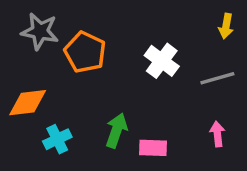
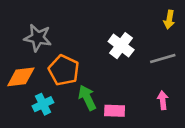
gray star: (40, 31) -> (38, 38), moved
orange pentagon: (85, 52) -> (64, 70), moved
green arrow: (116, 130) -> (87, 98), turned -45

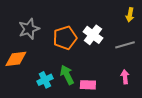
gray star: (38, 38) -> (29, 29), turned -30
orange pentagon: (64, 70) -> (65, 38), moved, turned 30
cyan cross: (43, 104) -> (45, 80), moved

